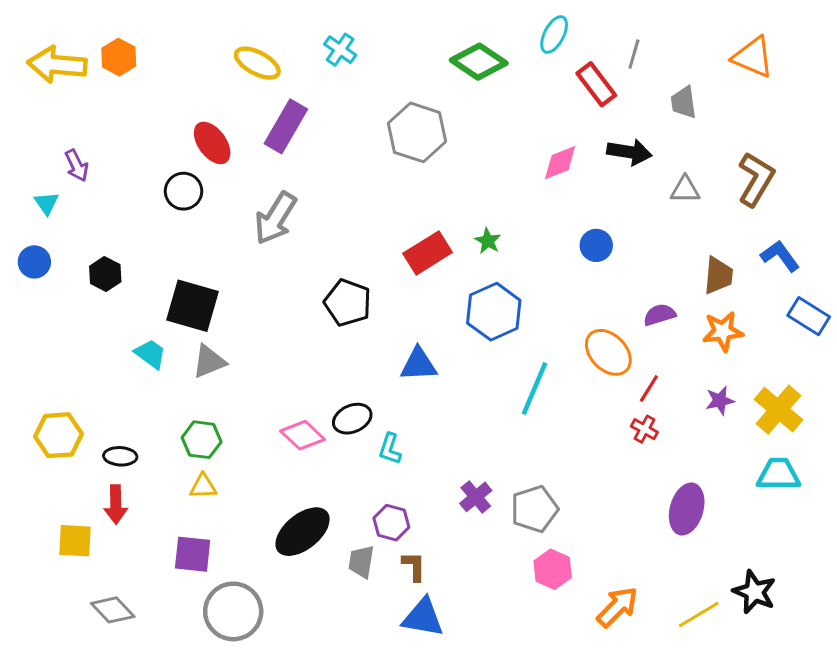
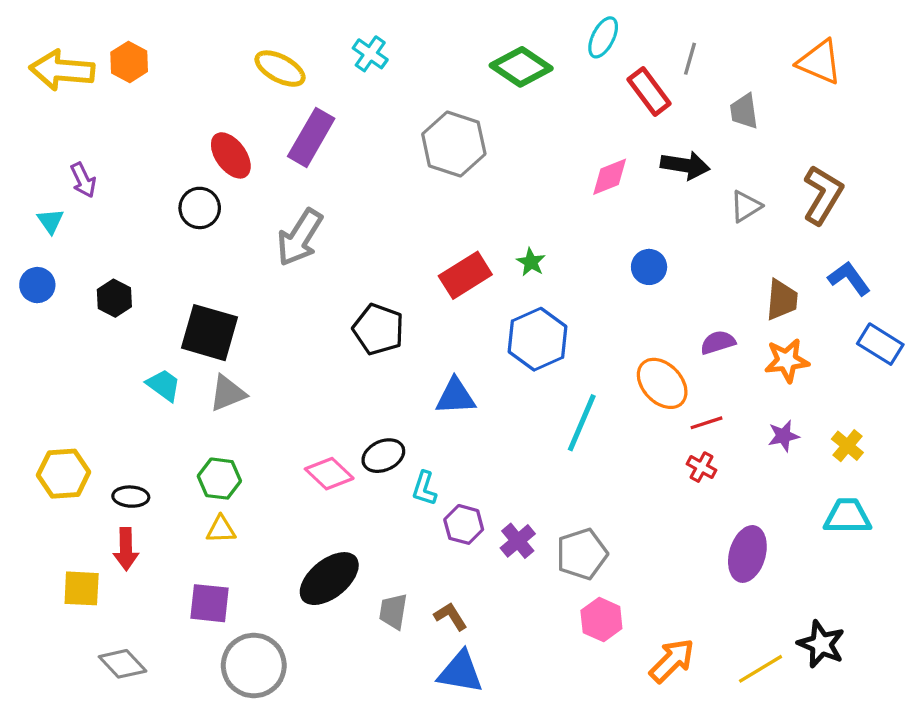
gray triangle: (685, 190) -> (746, 206), turned -32
red line: (649, 389) -> (706, 423), turned 40
yellow cross: (779, 410) -> (847, 446), size x0.6
purple hexagon: (391, 523) -> (464, 524), moved
brown L-shape: (414, 566) -> (451, 616), turned -32

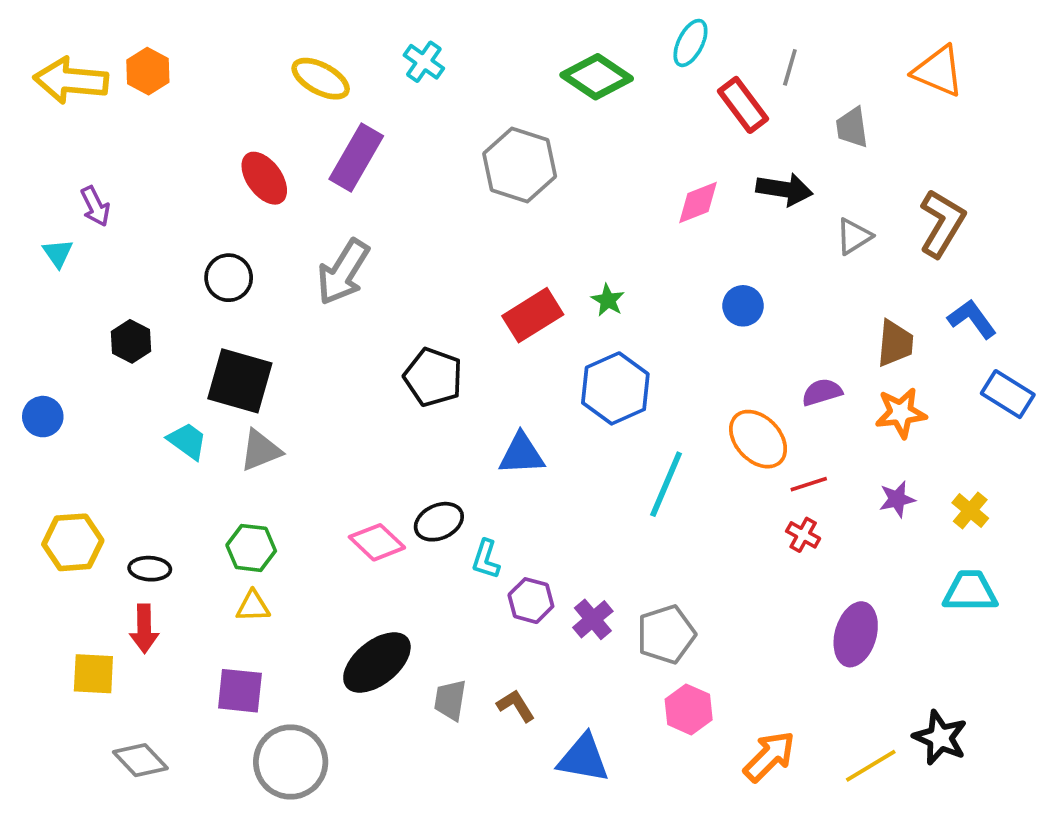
black circle: (200, 208) -> (229, 278), moved
blue circle: (37, 285) -> (43, 417), moved
blue triangle: (460, 672) -> (583, 758), moved

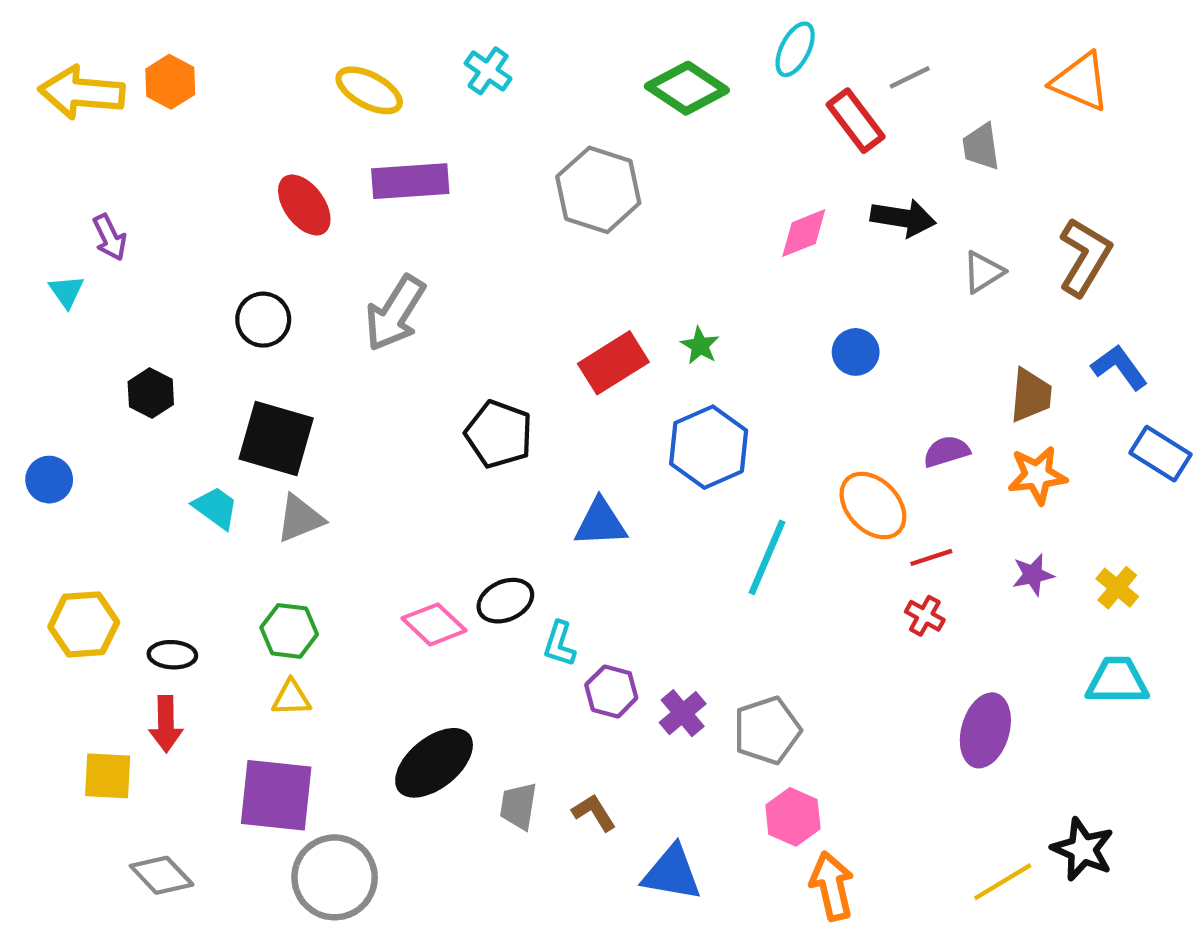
gray line: (790, 67) -> (910, 77), turned 48
purple rectangle: (356, 157) -> (410, 181), turned 56
purple square: (240, 691) -> (276, 795), size x1.4
orange arrow: (769, 756) -> (832, 886), moved, turned -58

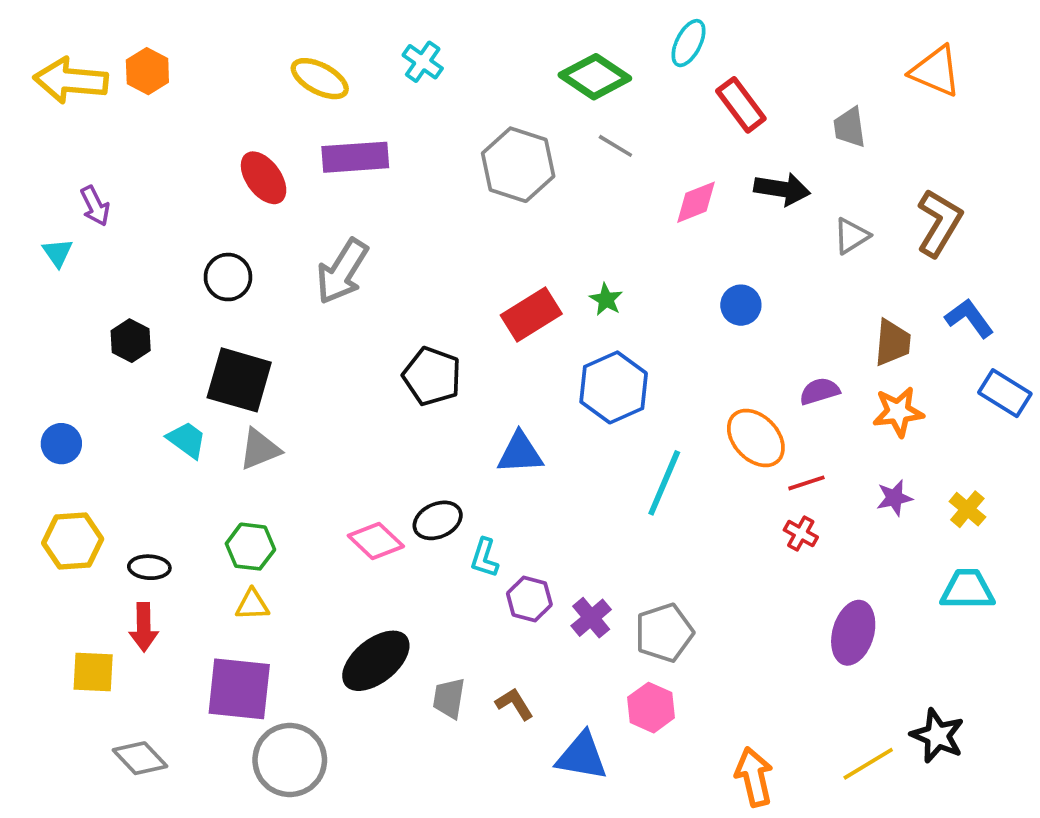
gray line: (910, 77) -> (615, 146), moved, turned 57
blue circle: (49, 480) -> (61, 444), moved
pink hexagon: (793, 817) -> (651, 708), moved
orange arrow: (832, 886) -> (754, 777), moved

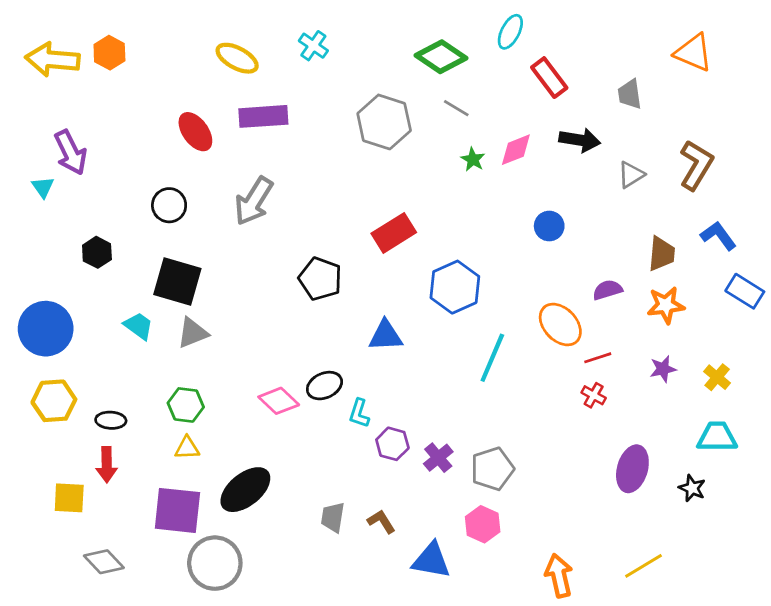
purple arrow: (95, 206) -> (71, 152), size x1.5
green star: (606, 299) -> (473, 159), moved
blue circle: (61, 444) -> (46, 329), size x1.8
black ellipse: (376, 661) -> (245, 490), moved
black star: (937, 736) -> (692, 488), moved, size x0.7

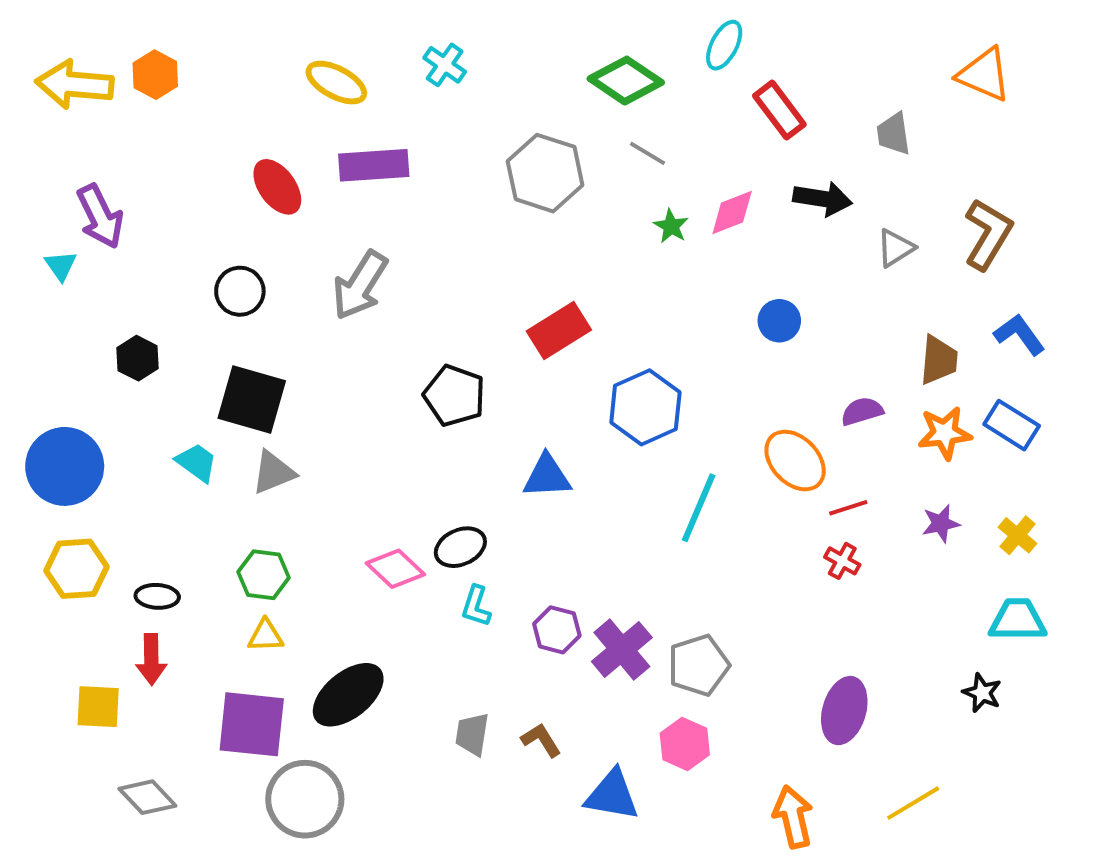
blue rectangle: (745, 291) -> (1012, 425), moved
cyan L-shape: (359, 413) -> (476, 606), moved
purple cross: (438, 458) -> (622, 650), size x1.4
purple ellipse: (632, 469) -> (844, 711), moved

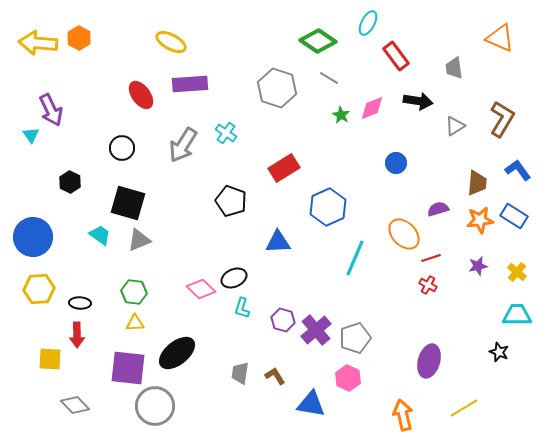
cyan cross: (445, 65) -> (226, 133), moved

